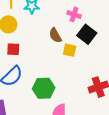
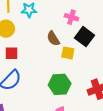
green hexagon: (44, 88) -> (60, 84), moved

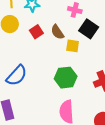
red square: (11, 53) -> (36, 32), moved, turned -32

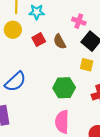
yellow square: (73, 46) -> (87, 65), moved

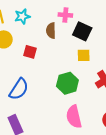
red square: (39, 40) -> (30, 52), moved, turned -32
brown semicircle: (60, 42) -> (51, 31), moved, turned 42

